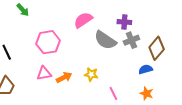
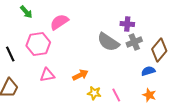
pink semicircle: (83, 20) -> (59, 22), moved
pink hexagon: (48, 42) -> (38, 44), moved
yellow star: (91, 74) -> (94, 93), moved
orange arrow: (64, 77) -> (80, 75), moved

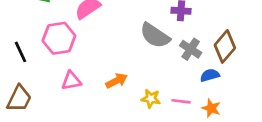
gray cross: (134, 42) -> (191, 49), moved, turned -35
yellow star: (94, 93) -> (151, 99), moved
pink line: (116, 95) -> (181, 101), moved, turned -56

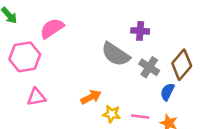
blue semicircle: (210, 75) -> (167, 92), turned -48
orange arrow: (117, 81) -> (91, 97), moved

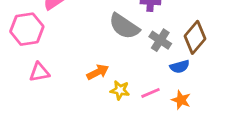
blue semicircle: (167, 92) -> (180, 67), turned -132
pink line: (140, 117) -> (151, 93), turned -30

